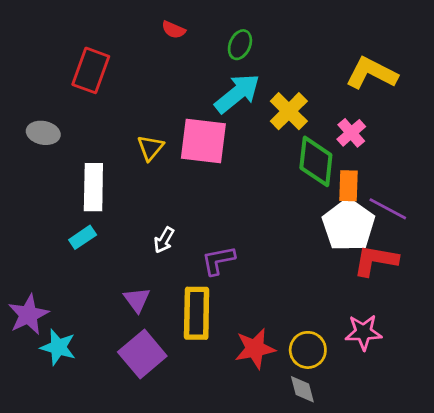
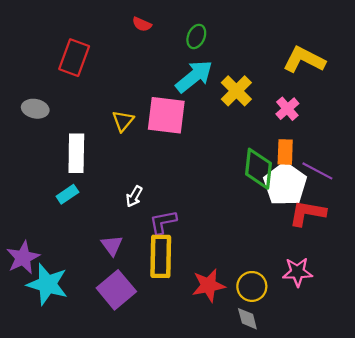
green diamond: (316, 161) -> (259, 169), moved
purple L-shape: (218, 260) -> (163, 222), moved
cyan star: (58, 347) -> (47, 284), size x1.4

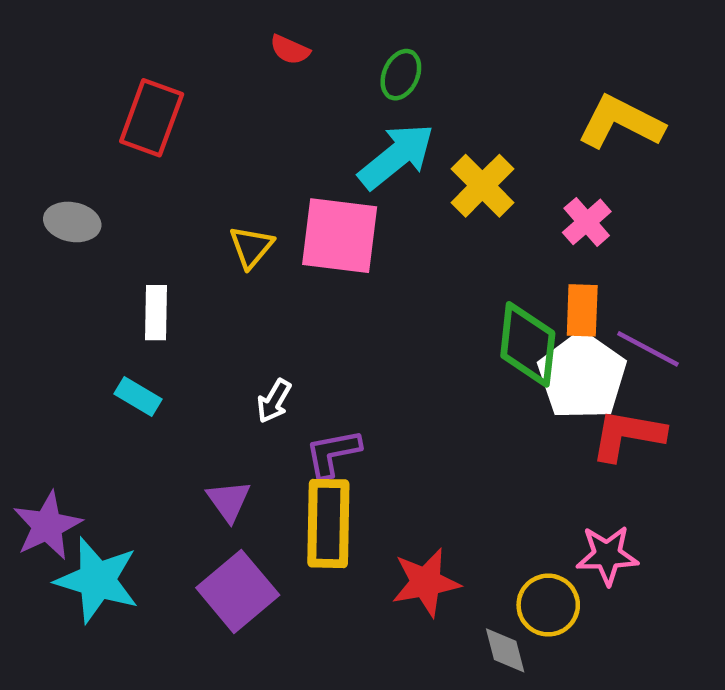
white rectangle: (76, 153) -> (156, 313), size x0.7
cyan rectangle: (67, 194) -> (138, 396), turned 65
yellow circle: (252, 286) -> (548, 605), moved

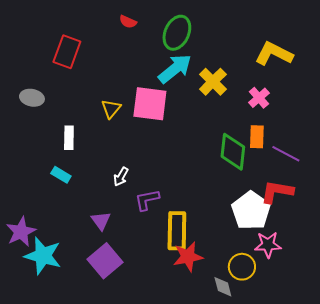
green ellipse: (401, 75) -> (177, 33), size x1.6
white pentagon: (582, 376) -> (251, 211), moved
yellow rectangle: (328, 523) -> (177, 231), moved

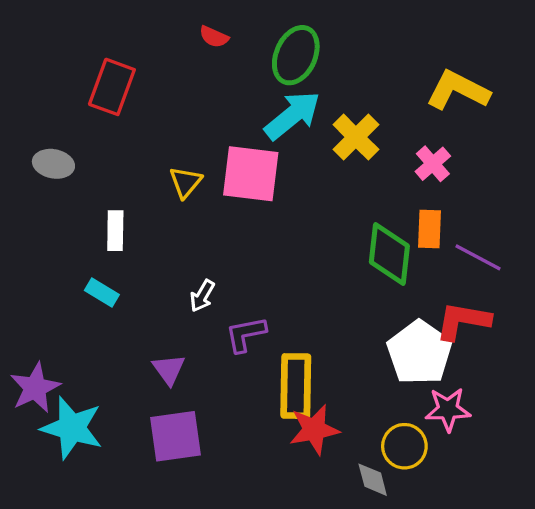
purple square: (105, 261) -> (175, 436), turned 32

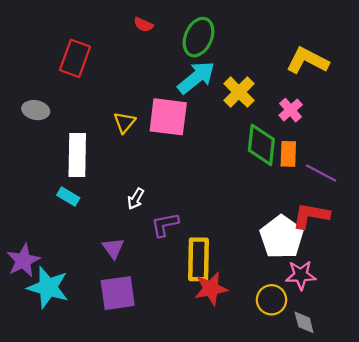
white rectangle: (115, 231) -> (77, 155), size x1.6
green diamond: (389, 254) -> (261, 145), moved
gray diamond: (373, 480) -> (304, 322), moved

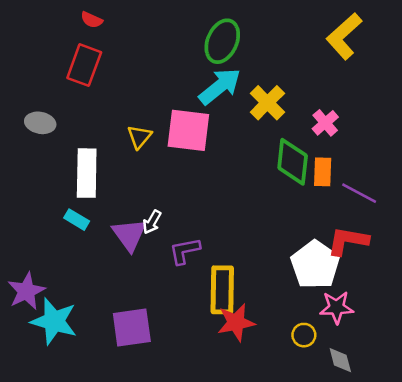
red semicircle: (143, 25) -> (92, 20), moved
yellow L-shape: (307, 61) -> (344, 36), moved, turned -69
purple triangle: (113, 248) -> (129, 235), moved, size x1.4
yellow circle: (271, 300) -> (304, 335), size x0.7

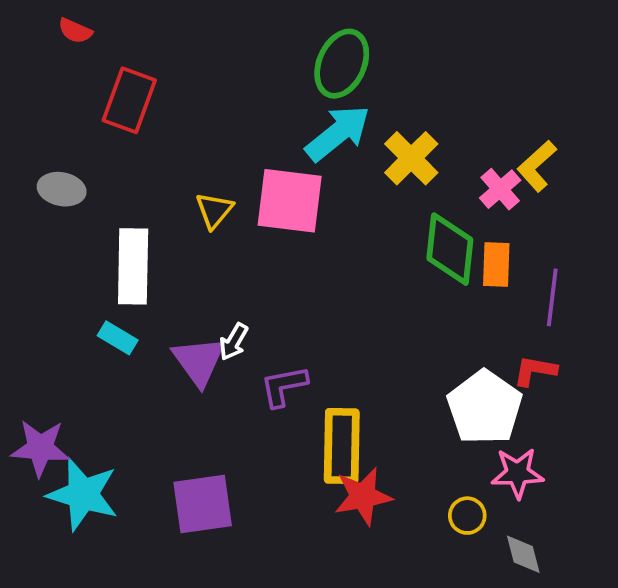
red semicircle: (92, 20) -> (75, 31), moved
yellow L-shape: (344, 36) -> (537, 166), moved, size x0.7
purple line: (359, 193) -> (552, 297), turned 69
red L-shape: (348, 241) -> (535, 371), size x0.7
purple star: (26, 291) -> (40, 448), turned 30

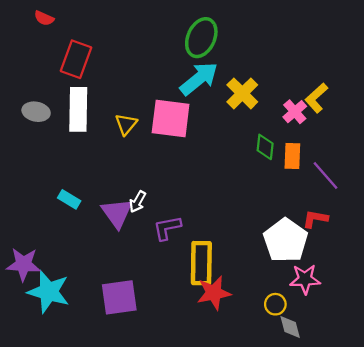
green diamond: (450, 249) -> (265, 147), size x0.6
white rectangle: (133, 266) -> (78, 109), moved
purple line: (552, 297) -> (325, 175), turned -48
gray diamond: (523, 554) -> (290, 327), moved

